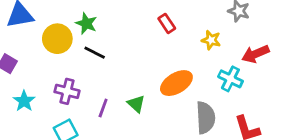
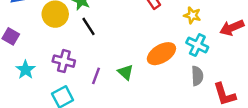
black line: (95, 53) -> (89, 26), turned 30
cyan cross: (230, 79) -> (197, 45), moved
gray semicircle: (206, 118) -> (197, 76), moved, size x0.7

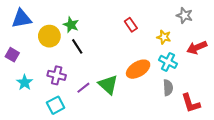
green triangle: (126, 72) -> (108, 85), size x1.5
purple line: (96, 76) -> (83, 88), turned 32

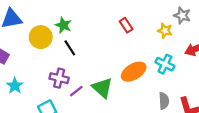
yellow star: (164, 37) -> (165, 31), moved
purple cross: (57, 75) -> (59, 78), moved
gray semicircle: (168, 88) -> (164, 101), moved

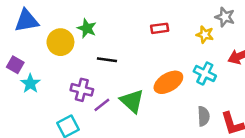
red rectangle: (126, 25) -> (160, 28), turned -64
black line: (70, 48) -> (107, 60), moved, turned -49
cyan star: (15, 86) -> (30, 84), moved

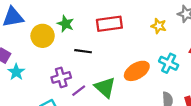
red rectangle: (160, 28) -> (109, 24), moved, size x1.6
yellow star: (205, 35) -> (159, 26), moved
purple cross: (82, 90) -> (61, 77), turned -30

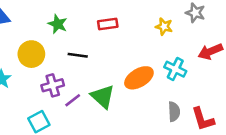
red rectangle: (109, 24) -> (108, 24), size x0.7
yellow circle: (43, 36) -> (31, 54), moved

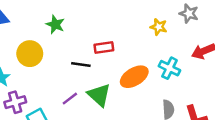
red rectangle: (108, 24) -> (104, 48), moved
black line: (78, 55) -> (81, 65), moved
purple cross: (53, 85) -> (15, 102), moved

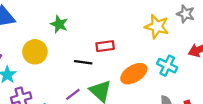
yellow star: (159, 27) -> (157, 27), size x1.5

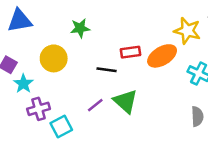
green star: (59, 24) -> (80, 28), turned -30
orange ellipse: (134, 74) -> (162, 56), moved

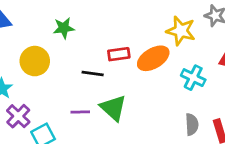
purple line: (95, 105) -> (80, 112), turned 36
purple cross: (39, 109) -> (18, 116), turned -30

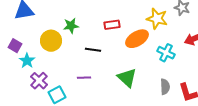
green star: (64, 28) -> (71, 26), moved
red rectangle: (119, 54) -> (112, 25), moved
green triangle: (113, 108) -> (127, 78), moved

